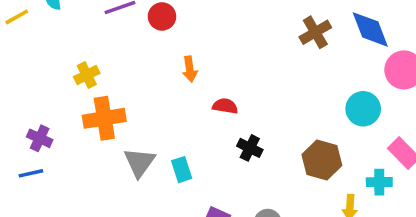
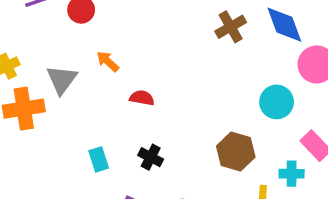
orange arrow: (190, 69) -> (108, 61), turned 140
black cross: (250, 148) -> (151, 157), moved
gray triangle: (139, 162) -> (62, 80), moved

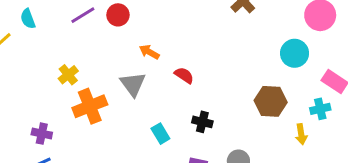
gray triangle: (62, 80) -> (133, 84), moved
red semicircle: (142, 98) -> (184, 75), turned 36

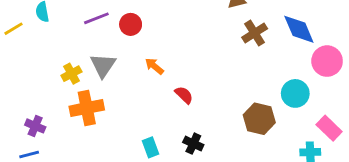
gray triangle: (133, 84) -> (103, 65), moved
brown hexagon: (271, 101) -> (259, 119), moved

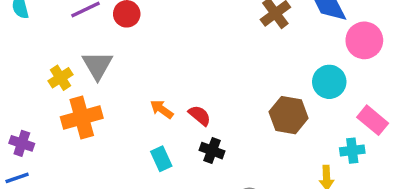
orange arrow: (154, 66) -> (162, 109), moved
red semicircle: (184, 95) -> (200, 115), moved

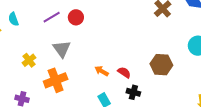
yellow cross: (61, 78) -> (29, 60), moved
brown hexagon: (289, 115) -> (161, 65), moved

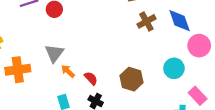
gray triangle: (62, 49) -> (54, 53), moved

